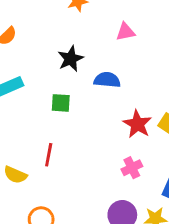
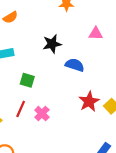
green square: (61, 103) -> (27, 80), moved
pink cross: (132, 168) -> (42, 114), moved, turned -32

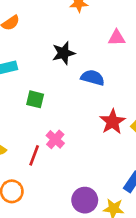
red line: (21, 109) -> (34, 155), moved

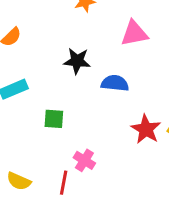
pink triangle: (117, 38) -> (134, 33), size x1.4
black star: (64, 53) -> (77, 61), turned 30

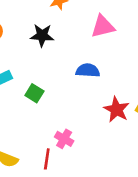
black star: (77, 61) -> (42, 35), moved
green square: (54, 119) -> (34, 93), moved, turned 30

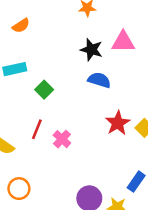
black star: (42, 35) -> (91, 50), moved
red line: (47, 159) -> (37, 129), moved

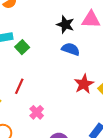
green square: (44, 90) -> (22, 47), moved
pink cross: (62, 139) -> (37, 112), moved

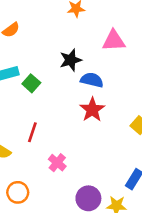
black star: (65, 25) -> (71, 60), moved, turned -30
red star: (84, 84) -> (92, 110), moved

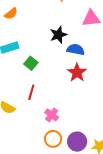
green square: (31, 83) -> (31, 63), moved
orange circle: (18, 192) -> (53, 139), moved

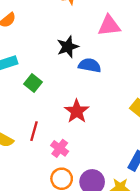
red star: (77, 73) -> (77, 111), moved
red line: (31, 92) -> (34, 131), moved

